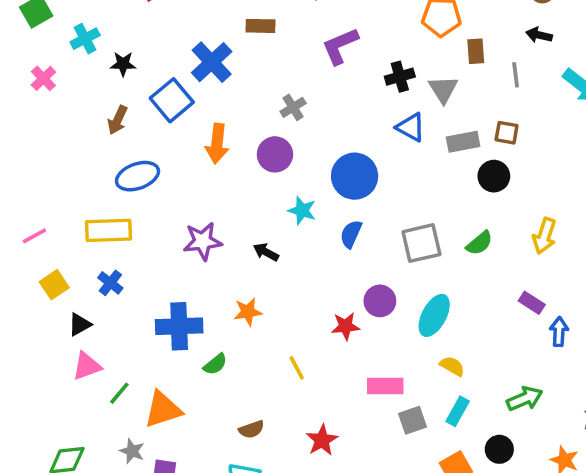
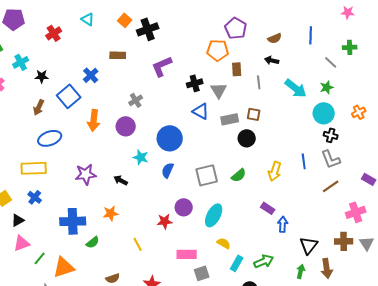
blue cross: (212, 62) -> (91, 75), size x0.7
cyan rectangle: (458, 411) -> (237, 263), moved

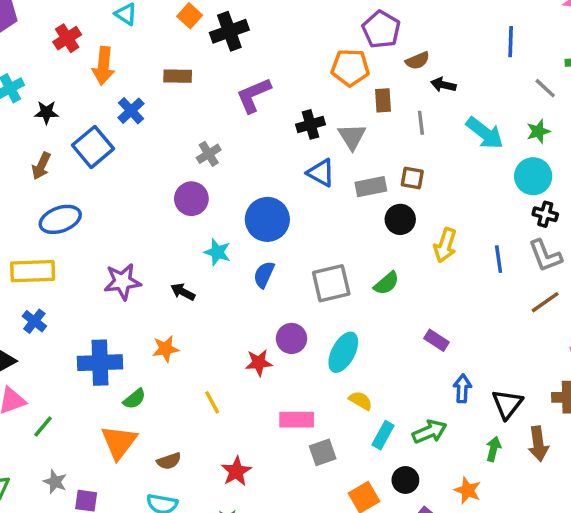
brown semicircle: (275, 38) -> (417, 61), moved
orange arrow: (94, 120) -> (103, 66), moved
yellow arrow: (275, 171) -> (445, 245), moved
blue arrow: (283, 224) -> (462, 389), moved
orange triangle: (64, 267) -> (119, 442), moved, turned -35

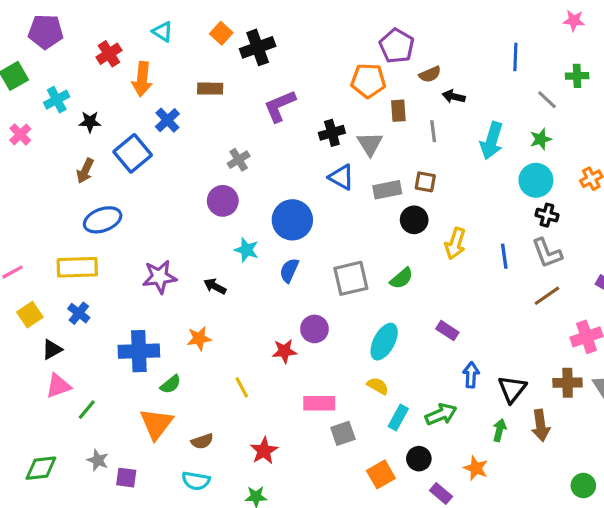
cyan arrow: (485, 133) -> (492, 141), turned 69
cyan ellipse: (343, 352) -> (384, 342), moved

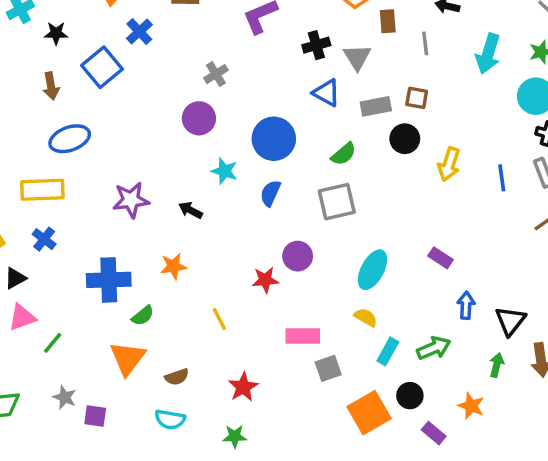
brown arrow: (85, 171) -> (51, 86), turned -35
green semicircle: (401, 278) -> (344, 154), moved
orange square: (381, 474) -> (369, 413), size x1.4

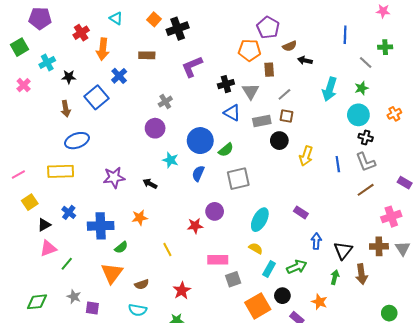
gray line: (425, 43) -> (284, 94), moved, turned 56
green semicircle: (344, 154) -> (226, 150), moved
blue cross: (44, 239) -> (69, 212), moved

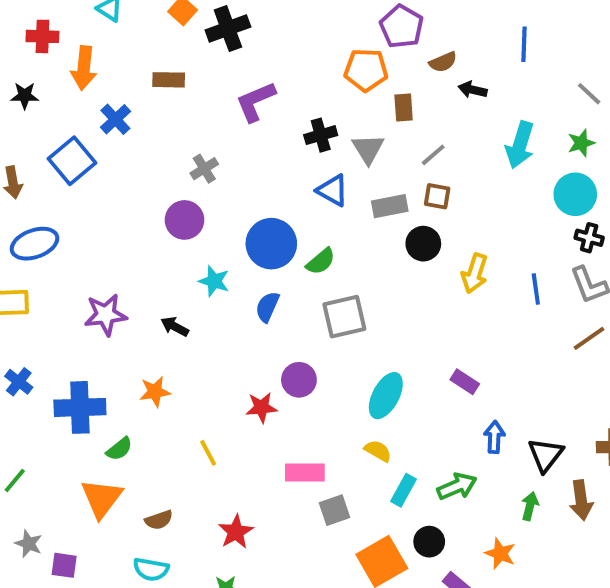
red cross: (81, 33) -> (42, 36), turned 35
blue line: (345, 35) -> (524, 44), moved
black star: (69, 77) -> (25, 96), moved

